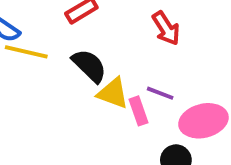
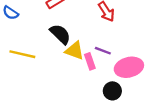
yellow line: (26, 52) -> (22, 54), moved

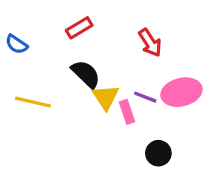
yellow triangle: (74, 51) -> (106, 97), turned 36
pink ellipse: (129, 67) -> (181, 92), moved

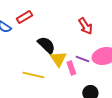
red rectangle: (79, 28) -> (24, 17), moved
yellow line: (33, 102) -> (33, 75), moved

